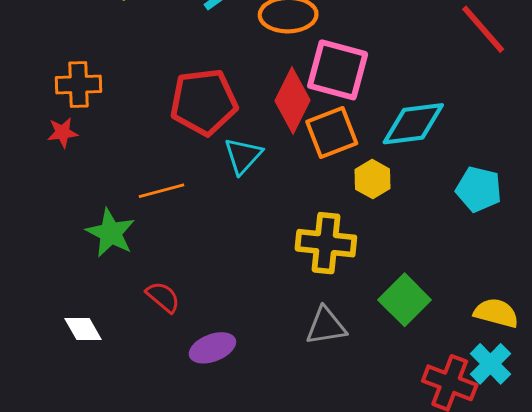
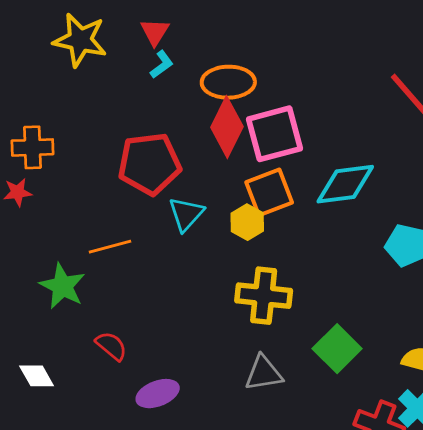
pink square: (338, 70) -> (275, 134), turned -30
red diamond: (292, 100) -> (227, 127), moved
yellow hexagon: (373, 179) -> (247, 222), moved

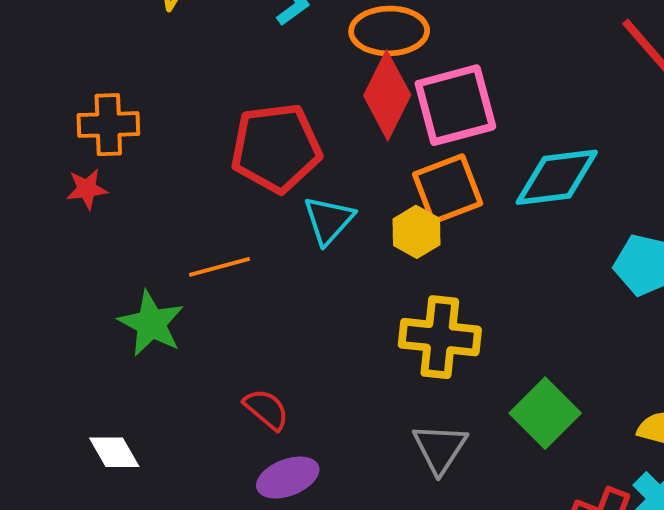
red semicircle: (111, 346) -> (266, 409), moved
gray triangle: (264, 373) -> (440, 448), turned -48

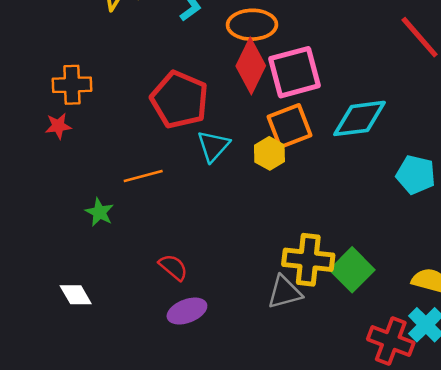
red pentagon: (276, 148) -> (179, 100), turned 30
green star: (151, 323) -> (99, 212), size x0.7
yellow cross: (440, 337) -> (308, 260), moved
gray triangle: (440, 448) -> (284, 292), turned 42

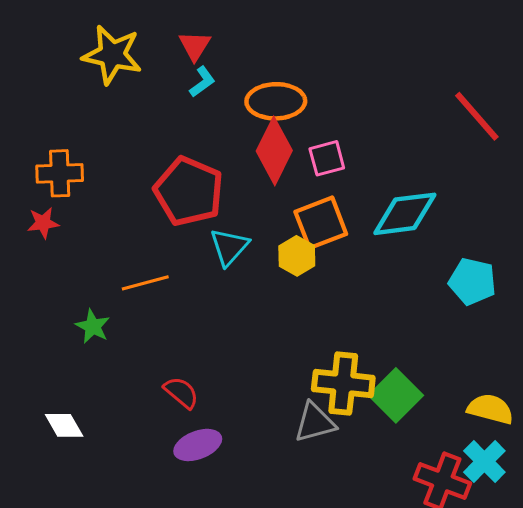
pink square: (294, 72) -> (327, 158), size x0.6

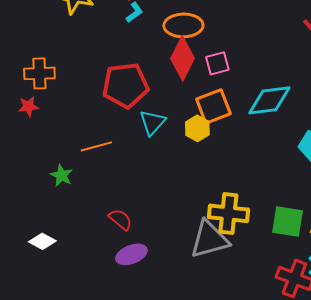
red pentagon: (189, 191) -> (125, 85), turned -30
green square: (396, 395) -> (287, 221), moved, turned -36
gray triangle: (315, 422) -> (209, 239), size x1.4
white diamond: (64, 425) -> (42, 241), turned -32

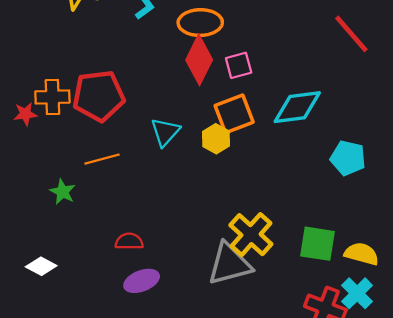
orange cross: (39, 73) -> (52, 97), moved
red pentagon: (125, 85) -> (99, 96), moved
yellow cross: (228, 213) -> (251, 235), turned 36
red semicircle: (120, 219) -> (129, 241), turned -40

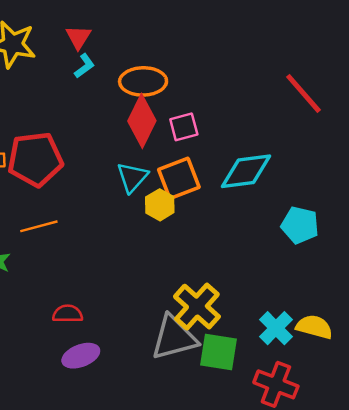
cyan triangle: (165, 132) -> (132, 177), moved
green square: (318, 244) -> (218, 352), moved
cyan cross: (357, 293) -> (276, 328), moved

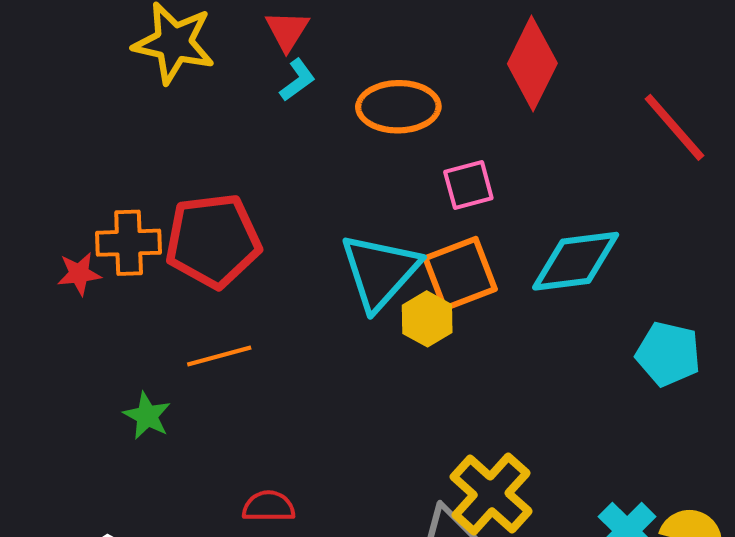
red diamond: (142, 121) -> (532, 63), moved
cyan triangle: (132, 177) -> (380, 272), size x1.5

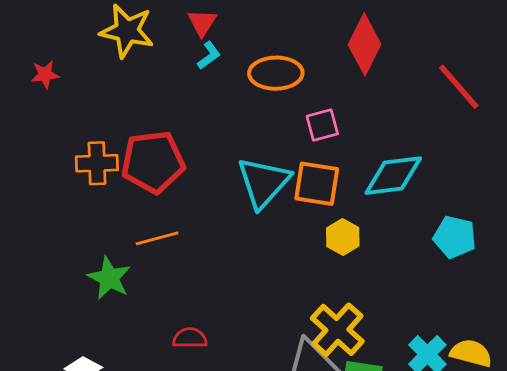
red star: (79, 274) -> (45, 75), moved
orange square: (460, 274) -> (317, 184), turned 30
yellow hexagon: (427, 319) -> (343, 237), moved
green star: (147, 416) -> (109, 278), size x1.4

